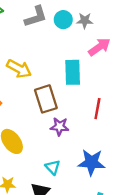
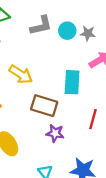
brown rectangle: (46, 99) -> (44, 106), turned -60

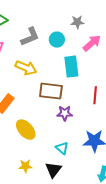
gray L-shape: (41, 26) -> (30, 37), moved
cyan circle: (67, 31) -> (57, 40), moved

